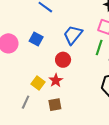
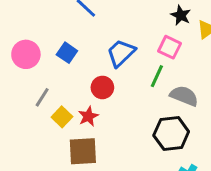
gray line: (26, 102) -> (42, 97), moved
brown square: (55, 105) -> (83, 151), size x1.5

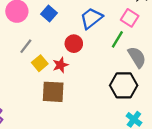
gray semicircle: (184, 96) -> (137, 57), turned 30

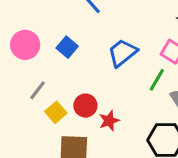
red circle: (74, 44) -> (85, 106), moved
red star: (60, 65) -> (109, 121), moved

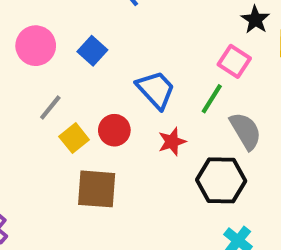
blue trapezoid: (122, 53) -> (156, 90), moved, turned 84
red star: (109, 121) -> (172, 142), moved

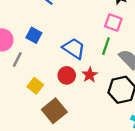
gray line: (50, 108) -> (17, 59), moved
red circle: (114, 130) -> (67, 75), moved
brown square: (97, 189) -> (54, 111), turned -30

